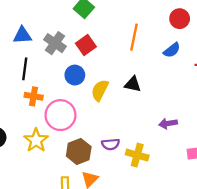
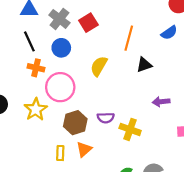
orange line: (134, 37) -> (129, 38), moved
black line: (25, 69) -> (29, 41), turned -36
blue circle: (75, 75) -> (61, 48), moved
black triangle: (133, 84) -> (144, 65), moved, turned -35

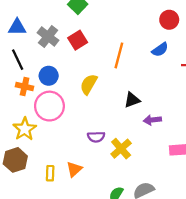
blue circle: (61, 48) -> (49, 76), moved
black triangle: (144, 65) -> (132, 100), moved
brown hexagon: (75, 123) -> (15, 160), moved
yellow cross: (130, 129) -> (121, 149), turned 30

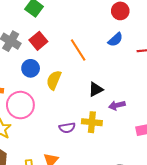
orange line: (119, 55) -> (78, 50), turned -40
blue circle: (49, 76) -> (31, 68), moved
yellow cross: (121, 149) -> (92, 122), moved, turned -36

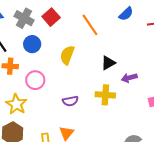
blue circle: (31, 68) -> (32, 44), moved
pink circle: (20, 105) -> (35, 80), size x0.7
purple semicircle: (67, 128) -> (70, 101), moved

